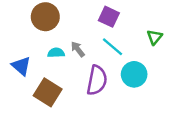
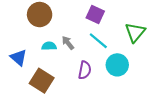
green triangle: (154, 37) -> (135, 32), size x1.5
purple semicircle: (97, 80) -> (85, 70), size x0.7

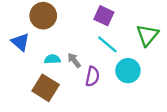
gray arrow: (68, 43) -> (74, 60), moved
cyan semicircle: (49, 46) -> (52, 59), moved
blue triangle: (19, 58) -> (20, 42), moved

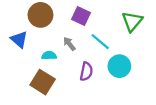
purple square: (104, 16) -> (81, 16), moved
green triangle: (147, 35) -> (132, 21), moved
gray arrow: (74, 60) -> (69, 44), moved

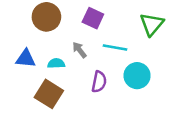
blue triangle: (19, 39) -> (26, 58), moved, turned -36
cyan line: (100, 42) -> (115, 47), turned -30

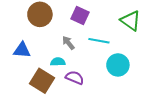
green triangle: (152, 24) -> (131, 21), turned -35
cyan semicircle: (56, 63) -> (58, 62), moved
purple semicircle: (99, 82) -> (75, 78), moved, turned -78

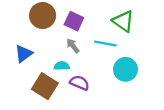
purple square: (80, 15) -> (74, 21), moved
green triangle: (131, 21) -> (123, 21), moved
blue triangle: (22, 50) -> (24, 54), turned -42

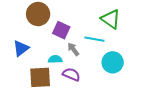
purple square: (74, 21) -> (61, 30), moved
gray arrow: (73, 46) -> (73, 49), moved
brown square: (45, 86) -> (40, 77), turned -35

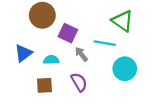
cyan semicircle: (55, 59) -> (51, 60), moved
purple semicircle: (71, 74) -> (79, 82), turned 36
brown square: (40, 77) -> (45, 85), size x0.7

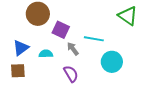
green triangle: (123, 21) -> (128, 16), moved
brown square: (45, 85) -> (18, 71), moved

